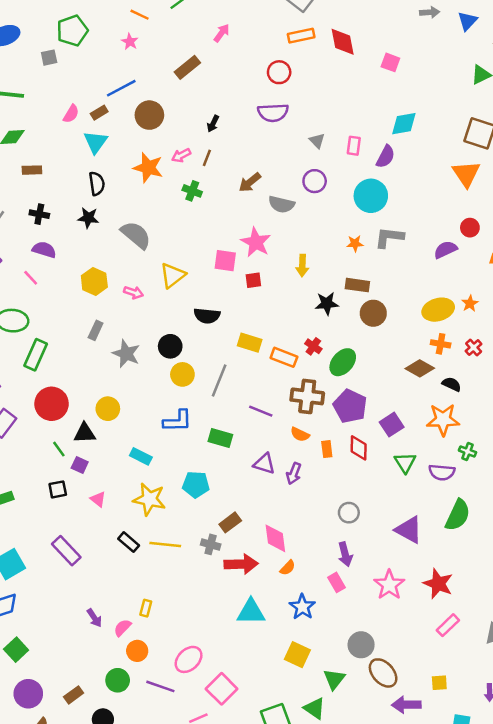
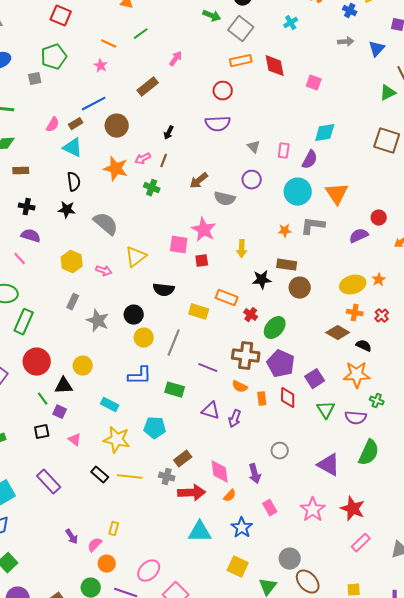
cyan triangle: (96, 142) -> (73, 148), turned -40
orange triangle: (466, 174) -> (337, 194), moved
orange rectangle: (284, 357) -> (227, 298), moved
purple arrow: (345, 554) -> (255, 474), moved

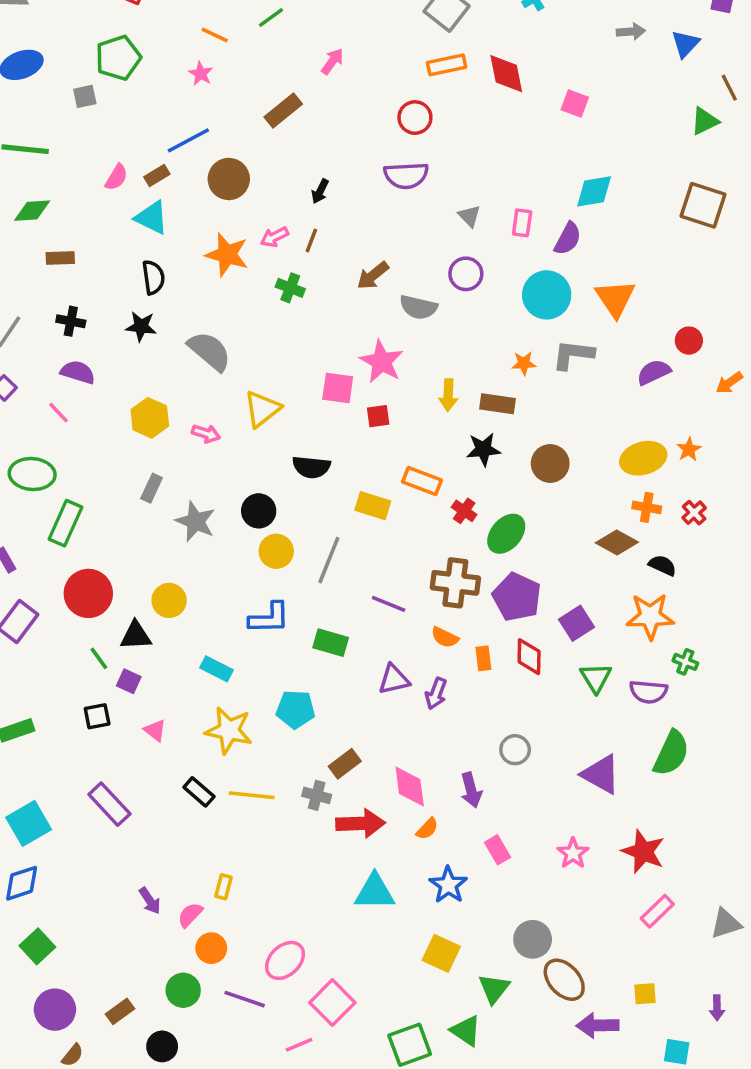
brown rectangle: (287, 265) -> (497, 404), moved
purple triangle: (211, 411) -> (394, 679), turned -30
pink star: (313, 510) -> (573, 853), size x0.7

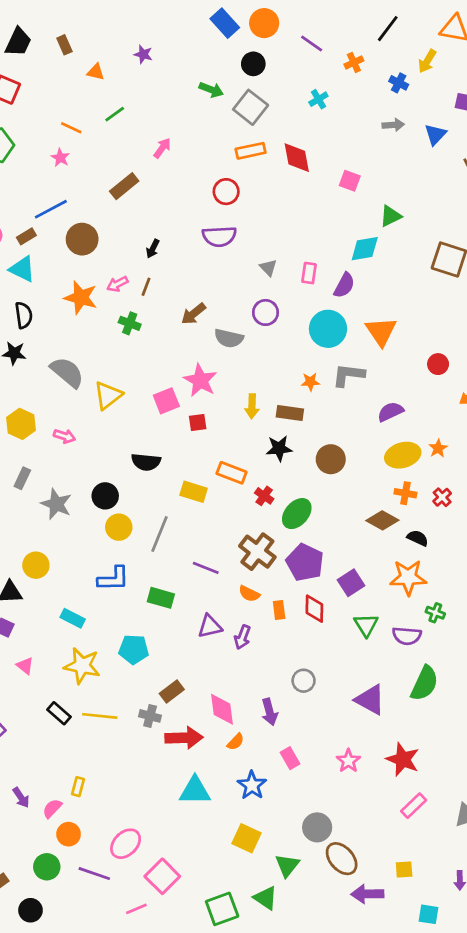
green triangle: (705, 121) -> (390, 216), moved
purple semicircle: (654, 372) -> (390, 412), moved
pink square: (338, 388) -> (166, 401), turned -30
yellow triangle: (262, 409) -> (108, 395), moved
brown cross: (455, 583) -> (257, 552), turned 30

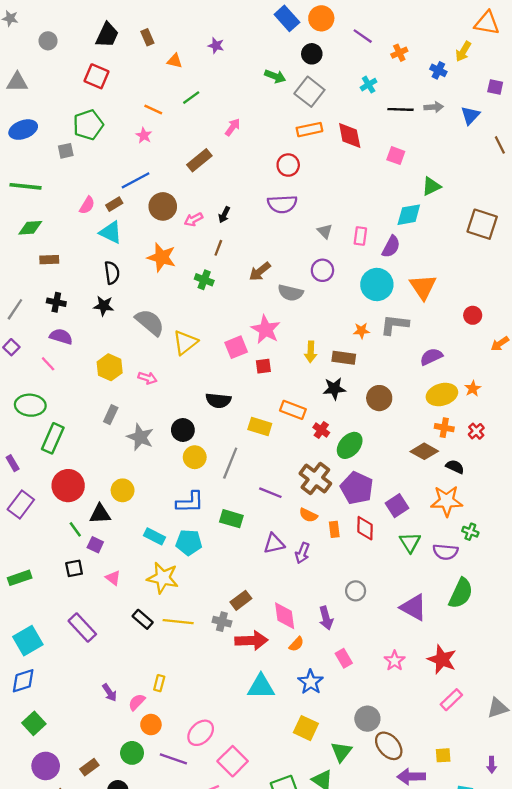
black line: (388, 29) -> (401, 109), moved, turned 55
pink arrow: (117, 284) -> (194, 219), moved
cyan pentagon: (134, 649) -> (189, 542), moved

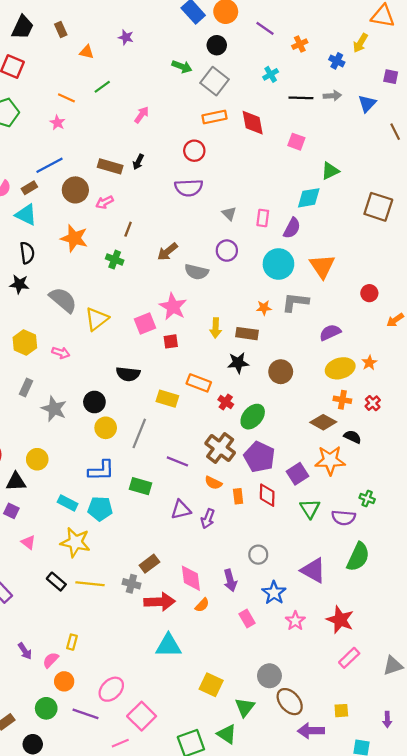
brown rectangle: (199, 160) -> (110, 166), moved, turned 55
black arrow: (224, 215) -> (138, 162), moved
orange star: (447, 501) -> (330, 460), moved
blue star: (311, 682) -> (274, 593), moved

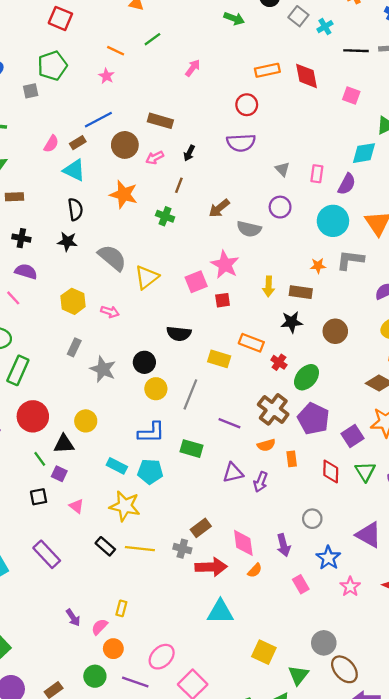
gray square: (214, 81) -> (298, 16), moved, size x0.7
black arrow: (138, 162) -> (189, 153), moved
orange semicircle: (213, 483) -> (266, 445), turned -42
red diamond: (267, 495) -> (331, 472), moved

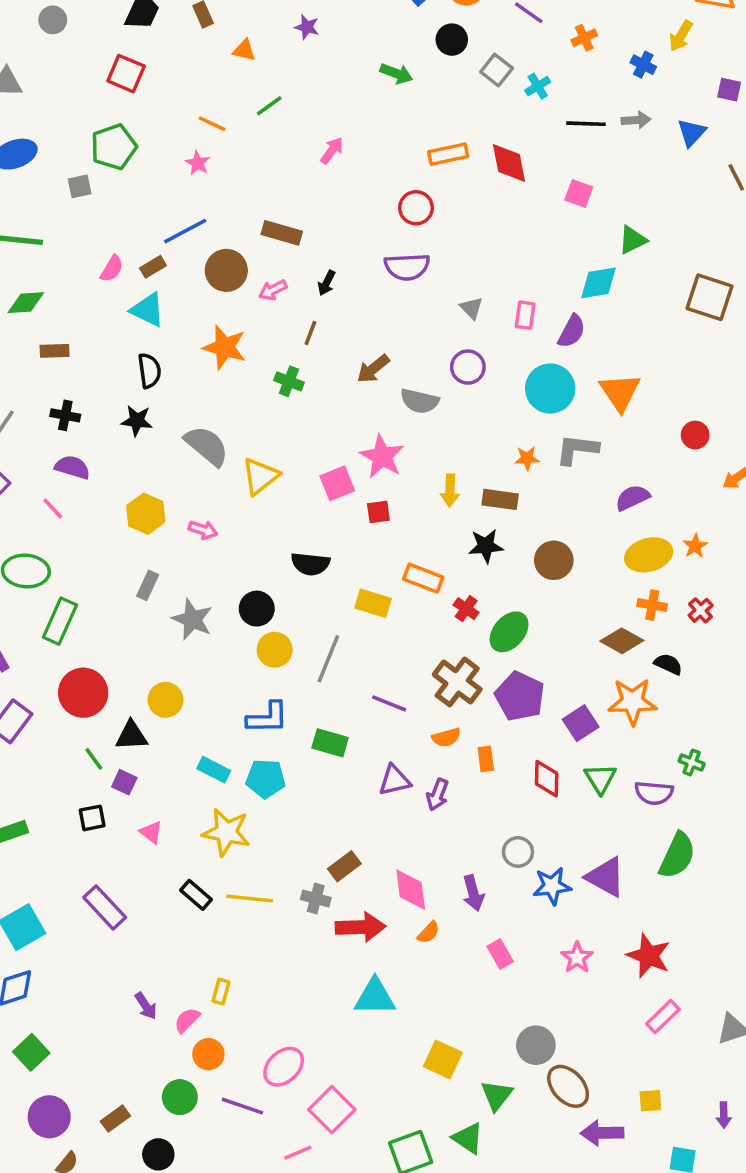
blue star: (328, 558) -> (552, 886), moved, turned 30

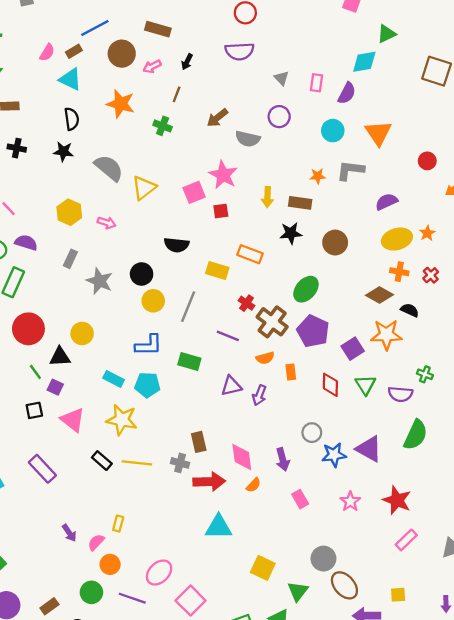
cyan circle: (550, 389) -> (333, 131), size x0.7
purple semicircle: (72, 467) -> (26, 243), moved
red cross: (466, 609) -> (246, 303), moved
pink triangle: (151, 832) -> (73, 420), size x1.6
brown rectangle: (344, 866) -> (199, 442), turned -66

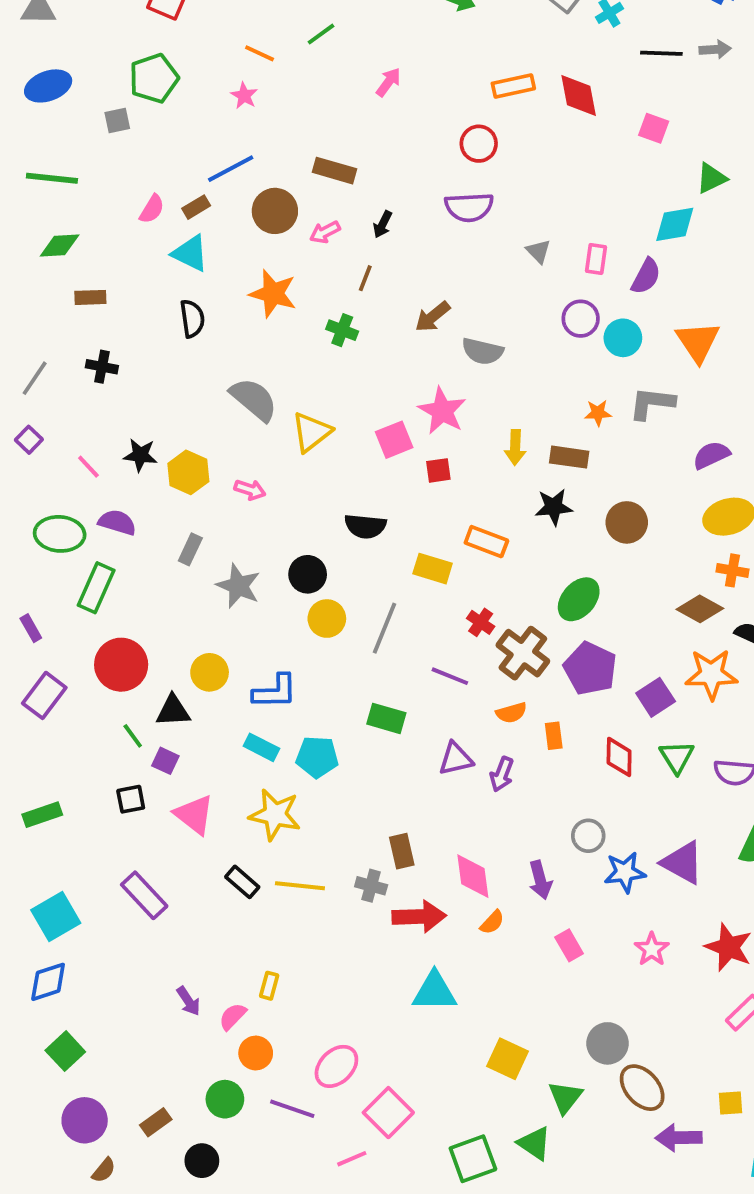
purple circle: (279, 117) -> (581, 319), moved
black star: (63, 152) -> (140, 455), moved
blue L-shape: (149, 345) -> (275, 692), moved

